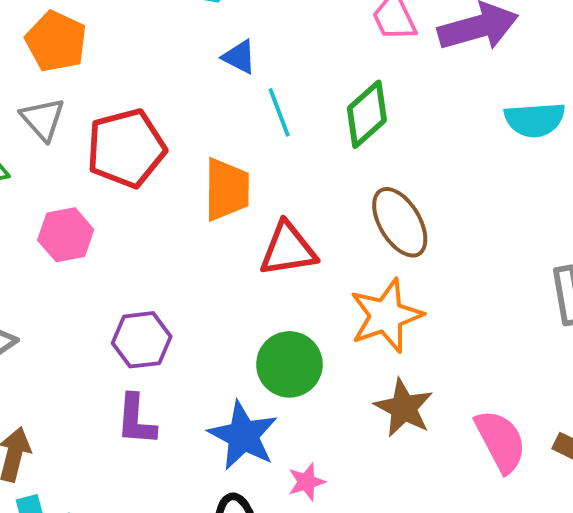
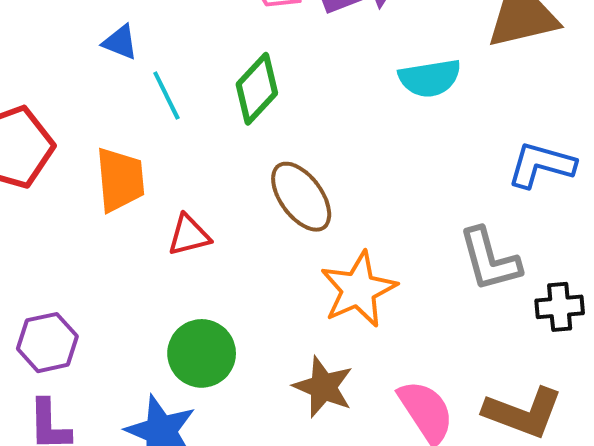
red triangle: (288, 249) -> (189, 235), size x0.7
orange star: (386, 316) -> (358, 289), moved

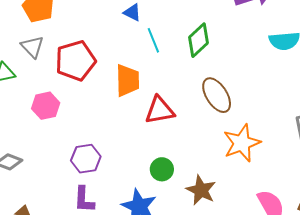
red triangle: (189, 235) -> (160, 110), size x1.4
green circle: (202, 353) -> (162, 169), size x0.7
brown star: (323, 387) -> (201, 190), moved

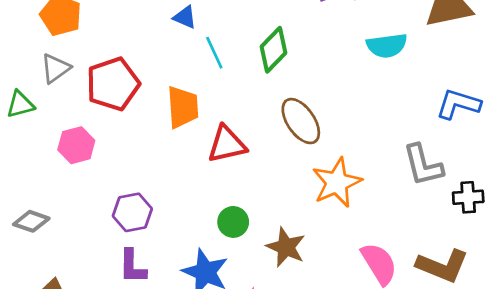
gray triangle: (32, 47) -> (55, 68), turned 40

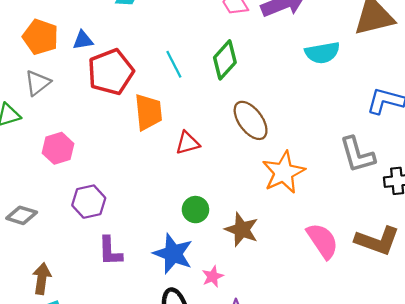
blue triangle: (185, 17) -> (83, 40), moved, turned -30
red pentagon: (113, 84) -> (111, 72), moved
red triangle: (227, 144) -> (188, 143), size x0.7
purple hexagon: (132, 212) -> (89, 202), moved

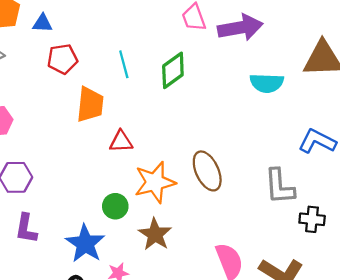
red pentagon: (111, 72) -> (62, 59), size x0.7
brown ellipse: (251, 120) -> (207, 171), moved
orange star: (284, 172) -> (155, 182), moved

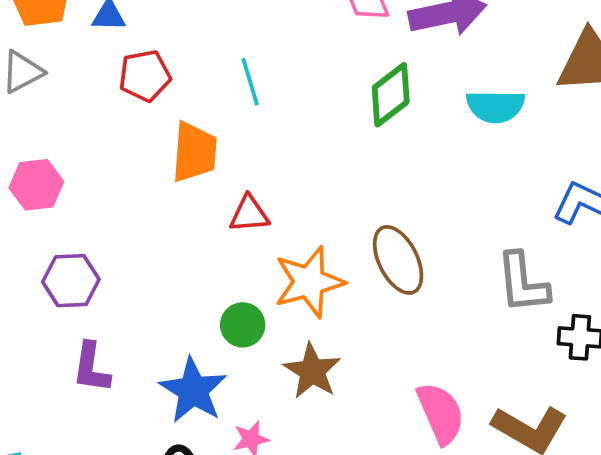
green diamond: (173, 70) -> (391, 95), moved

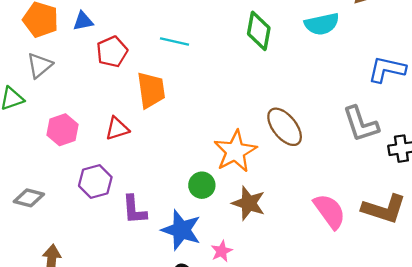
cyan line: (250, 82) -> (175, 41), turned -48
green diamond: (391, 95) -> (259, 31), turned -30
red triangle: (249, 214) -> (117, 129), moved
purple L-shape: (91, 368) -> (134, 210), moved

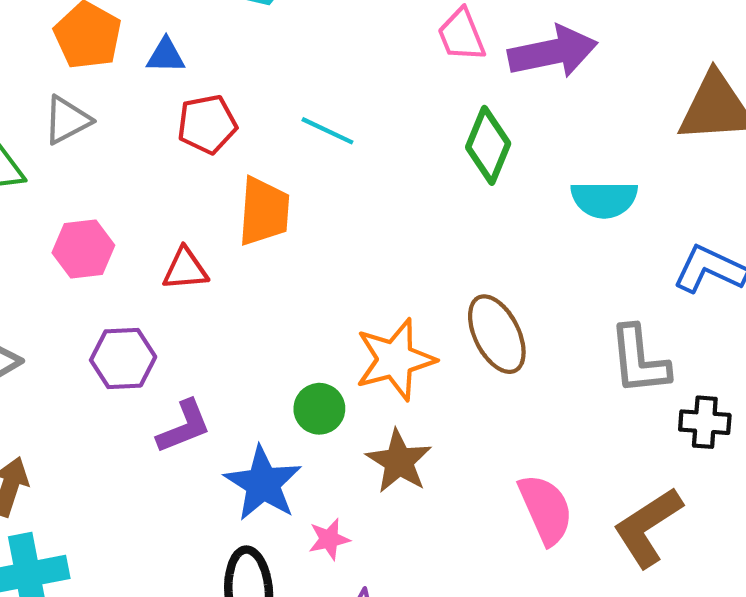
cyan semicircle: (322, 24) -> (604, 199), moved
brown L-shape: (384, 209) -> (648, 527), turned 117
purple L-shape: (134, 210) -> (184, 427), turned -120

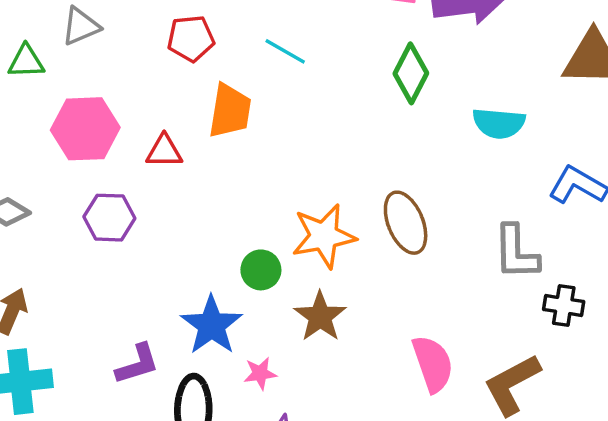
pink hexagon: (83, 249) -> (85, 129), size x1.4
purple L-shape: (184, 427) -> (137, 364), moved

